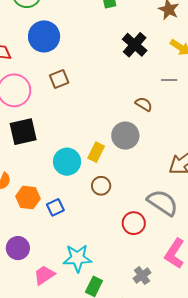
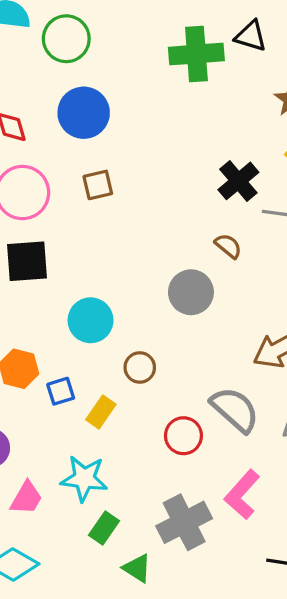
black cross: (135, 45) -> (238, 181), moved
yellow rectangle: (96, 152) -> (101, 412), moved
pink trapezoid: (44, 275) -> (26, 498), turned 145
gray cross: (142, 276) -> (184, 522), size x1.8

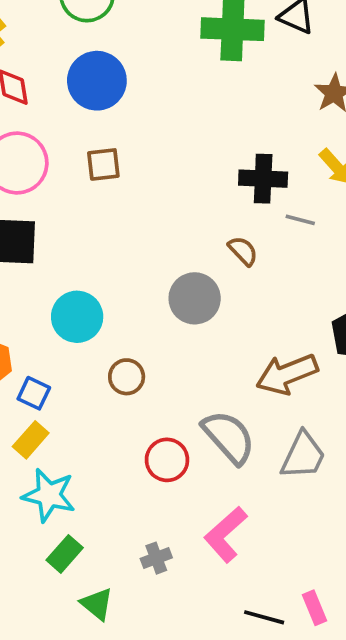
black cross: (238, 181) -> (263, 179), turned 36
blue square: (61, 391) -> (34, 393), turned 36
yellow rectangle: (101, 412) -> (31, 440), moved
gray cross: (184, 522) -> (156, 558), size x0.5

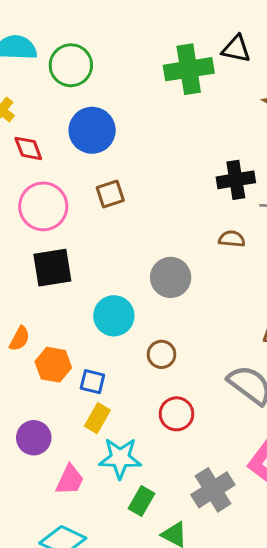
brown semicircle: (243, 251) -> (232, 239), turned -30
gray circle: (195, 298) -> (171, 277), moved
red circle: (167, 460) -> (177, 414), moved
gray cross: (156, 558) -> (213, 490), size x1.8

